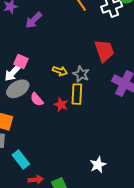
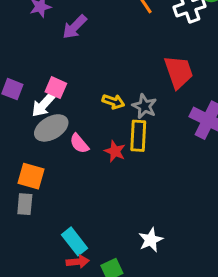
cyan rectangle: (21, 160) -> (75, 241), moved
white star: (98, 165) -> (151, 240), moved

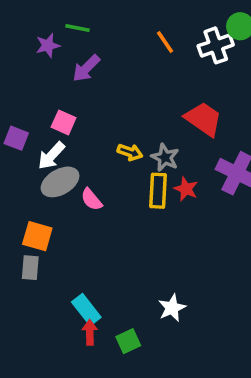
red trapezoid: (179, 72) -> (203, 119), turned -36
pink square: (56, 88) -> (64, 122), moved
red star: (115, 151) -> (186, 189), moved
red arrow: (78, 262) -> (90, 332), turned -85

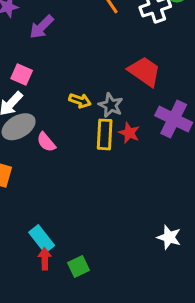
white star: (172, 308) -> (169, 237), moved, turned -30

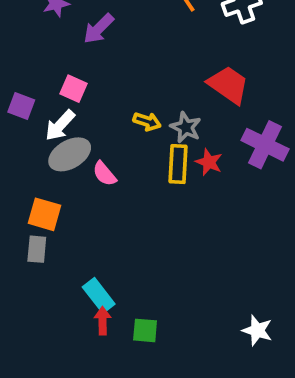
white star: (169, 237) -> (257, 330), moved
green square: (78, 266) -> (145, 330), turned 30

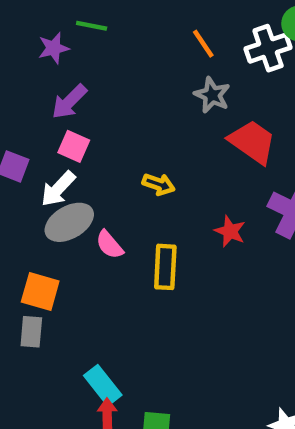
purple arrow: (99, 29) -> (69, 102), moved
gray star: (186, 127) -> (212, 95), moved
yellow rectangle: (178, 164) -> (165, 267), moved

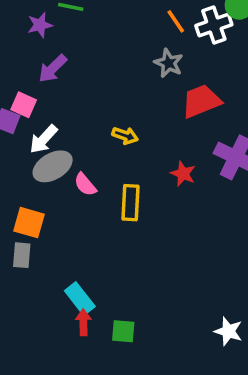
orange line: (203, 44) -> (176, 21), moved
red trapezoid: (252, 142) -> (201, 101), turned -57
pink square: (74, 146) -> (24, 105), moved

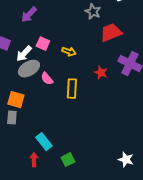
pink square: (24, 105) -> (43, 44), moved
red arrow: (83, 322) -> (34, 160), moved
green square: (123, 331) -> (68, 160), turned -32

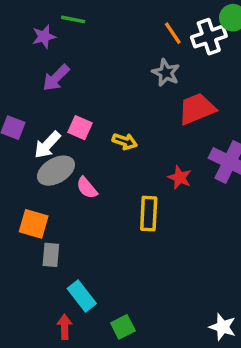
yellow rectangle: (72, 89) -> (149, 214), moved
gray rectangle: (12, 118) -> (51, 255), moved

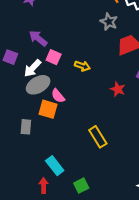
purple arrow: (56, 78) -> (38, 38), moved, turned 84
yellow rectangle: (149, 214) -> (98, 137), moved, turned -35
orange square: (34, 224) -> (48, 109), moved
gray rectangle: (51, 255) -> (26, 127), moved

